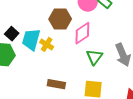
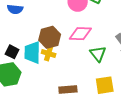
brown hexagon: (60, 19) -> (50, 37), moved
pink diamond: (82, 33) -> (80, 34), turned 50

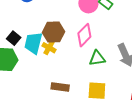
pink diamond: (80, 34) -> (84, 35), turned -60
green triangle: (98, 54) -> (97, 58), turned 48

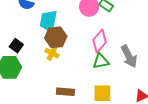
pink diamond: (84, 35) -> (100, 41), moved
cyan trapezoid: (33, 43) -> (48, 21), moved

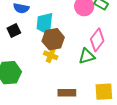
black square: (16, 46) -> (14, 30), moved, turned 32
green triangle: (101, 61) -> (87, 56), moved

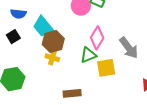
cyan trapezoid: (45, 23) -> (43, 27), turned -40
yellow square: (104, 92) -> (106, 68), moved

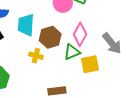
cyan trapezoid: (43, 27) -> (26, 25), turned 45
brown hexagon: (53, 41) -> (50, 37), moved

